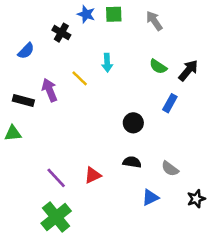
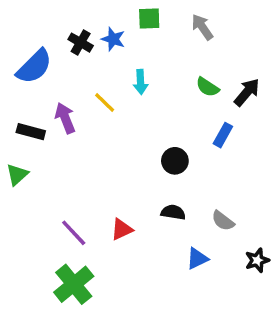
blue star: (86, 14) -> (113, 39), moved
blue semicircle: (26, 51) -> (34, 67), size x1.6
green triangle: (13, 133) -> (17, 175), turned -36

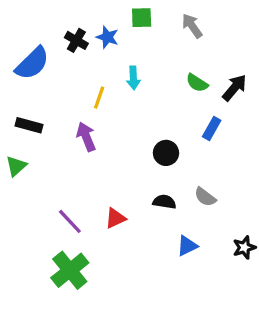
yellow line: (105, 103) -> (99, 98), turned 65
purple arrow: (65, 118) -> (86, 137), moved
gray semicircle: (223, 221) -> (205, 197), moved

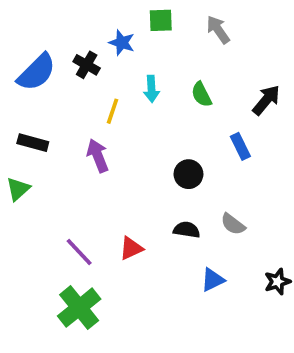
black cross: (76, 40) -> (87, 65), moved
green semicircle: (197, 83) -> (201, 94), moved, turned 30
blue rectangle: (212, 128) -> (240, 146), turned -55

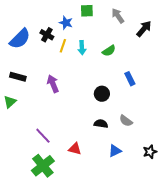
green semicircle: (201, 94) -> (109, 51), turned -96
black arrow: (266, 100) -> (144, 29), moved
yellow line: (113, 111) -> (63, 46), moved
red triangle: (131, 248) -> (75, 149), moved, turned 40

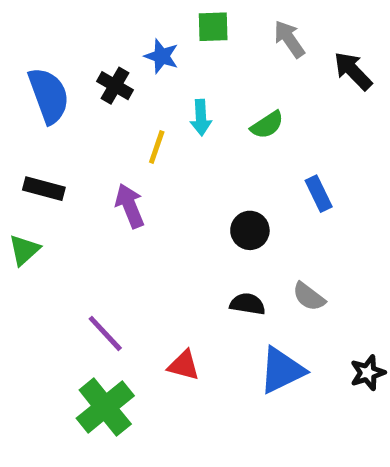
black arrow: (144, 29) -> (353, 71), turned -84
blue semicircle: (20, 39) -> (49, 95), turned -65
yellow line: (63, 46) -> (157, 147), moved
blue triangle: (115, 151) -> (282, 370), size x1.5

